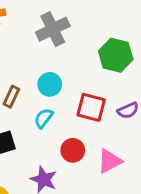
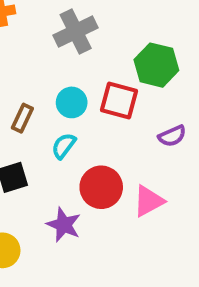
red square: (91, 107) -> (119, 100), moved
red circle: (73, 150) -> (101, 187), size x1.4

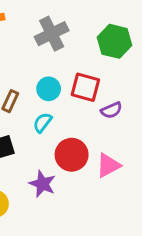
green hexagon: (156, 65) -> (115, 41), moved
purple semicircle: (172, 136) -> (111, 110), moved

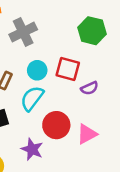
gray cross: (52, 34) -> (23, 32), moved
cyan semicircle: (42, 123) -> (32, 98), size x1.5

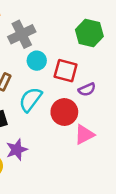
cyan circle: (37, 70) -> (37, 61), moved
red circle: (56, 125) -> (64, 112), moved
purple star: (32, 149) -> (17, 150), moved, turned 30

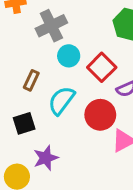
red square: (66, 71) -> (102, 67), turned 30

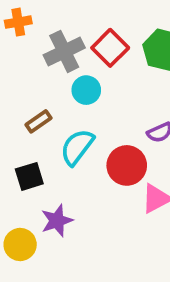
red square: (102, 67) -> (110, 48), moved
brown rectangle: (31, 80) -> (38, 121), turned 30

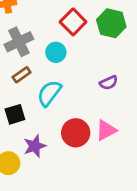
gray cross: (64, 51) -> (19, 42), moved
red circle: (127, 165) -> (76, 133), moved

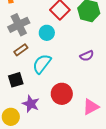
pink triangle: (106, 130) -> (91, 107), moved
purple star: (35, 146) -> (31, 104), turned -30

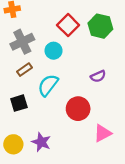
red circle: (62, 94) -> (78, 109), moved
purple star: (31, 104) -> (41, 142), moved

